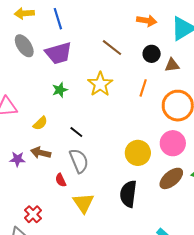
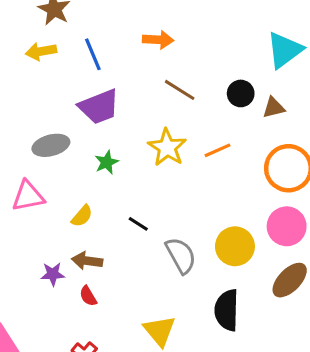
orange arrow: (147, 21) -> (158, 40), moved
gray ellipse: (24, 46) -> (51, 145), moved, turned -65
orange line: (143, 88) -> (217, 150), moved, turned 54
gray semicircle: (79, 161) -> (181, 255), moved
red semicircle: (61, 180) -> (88, 296), moved

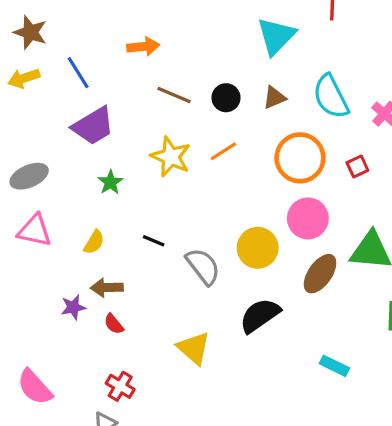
black circle: (241, 93) -> (226, 98), moved
gray ellipse: (51, 145) -> (29, 176), moved
pink triangle: (28, 196) -> (35, 230), turned 32
black semicircle: (227, 310) -> (260, 315), turned 63

